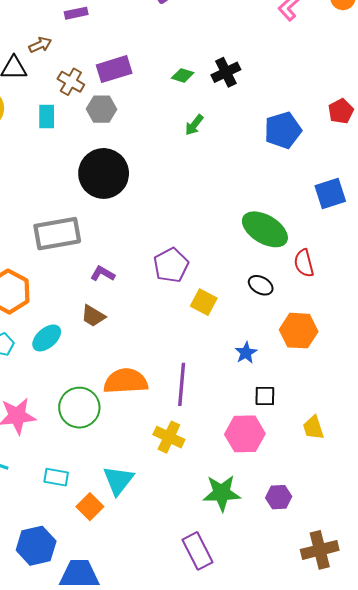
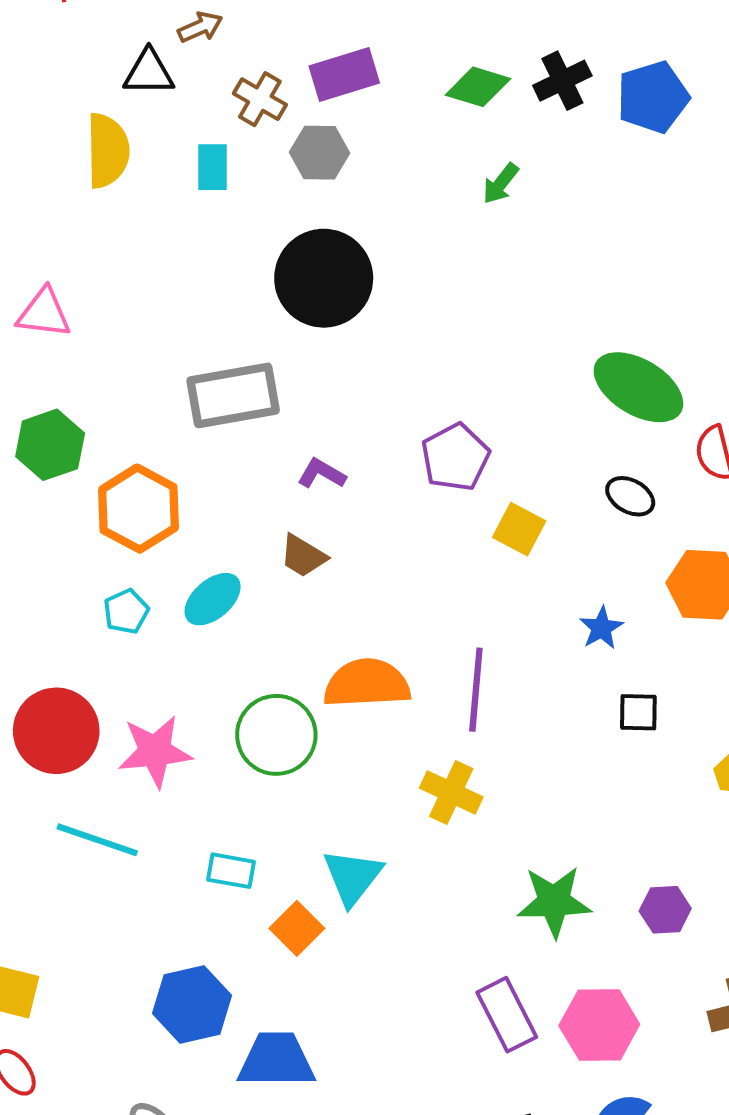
green diamond: (183, 75) -> (478, 87), size x1.4
blue pentagon: (283, 130) -> (653, 97), moved
pink hexagon: (245, 434) -> (599, 1025), moved

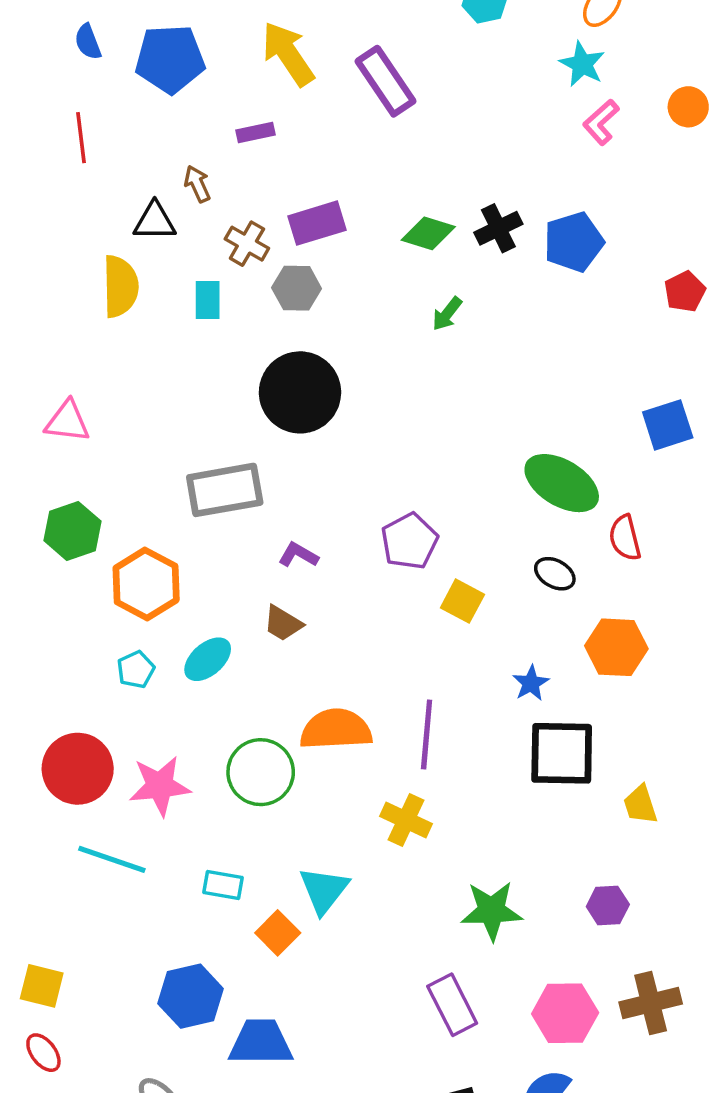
brown arrow: (200, 27) -> (197, 184), turned -90
black square: (638, 712) -> (562, 753), size x2.0
purple hexagon: (665, 910) -> (608, 906), moved
pink hexagon: (599, 1025) -> (565, 1013), moved

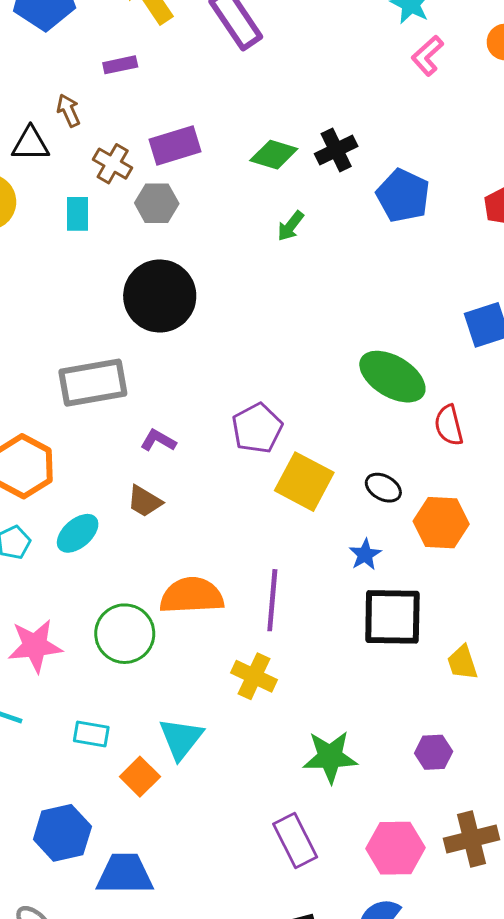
blue pentagon: (574, 242) -> (403, 196), moved, turned -30
black ellipse: (555, 574) -> (383, 488), moved
yellow square: (462, 601) -> (304, 482), size x1.5

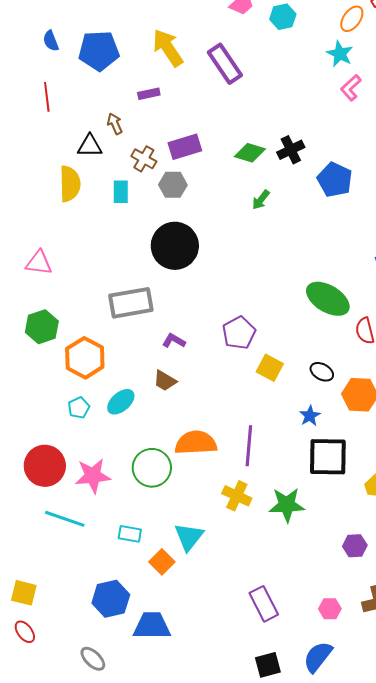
yellow square: (304, 482) -> (270, 368), size x0.7
green star: (330, 757) -> (287, 505), moved
pink hexagon: (395, 848) -> (330, 609), size x0.6

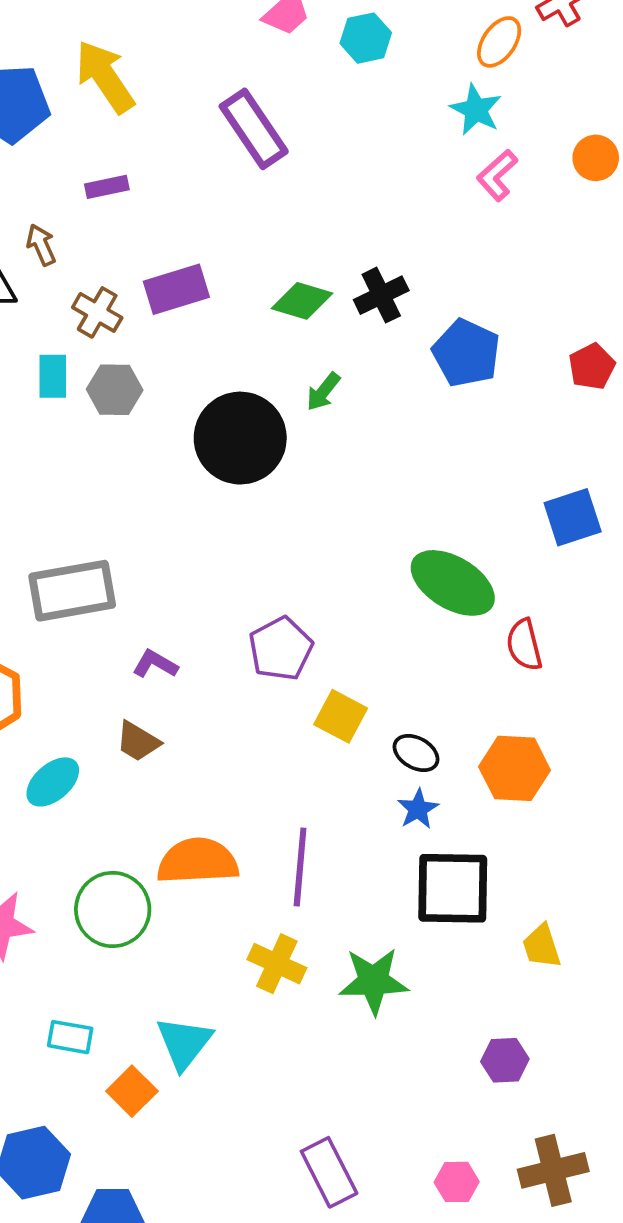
yellow arrow: (168, 48) -> (105, 77), moved
gray hexagon: (173, 185) -> (115, 390), moved
black circle: (175, 246) -> (240, 438), moved
black ellipse: (322, 372) -> (416, 753), moved

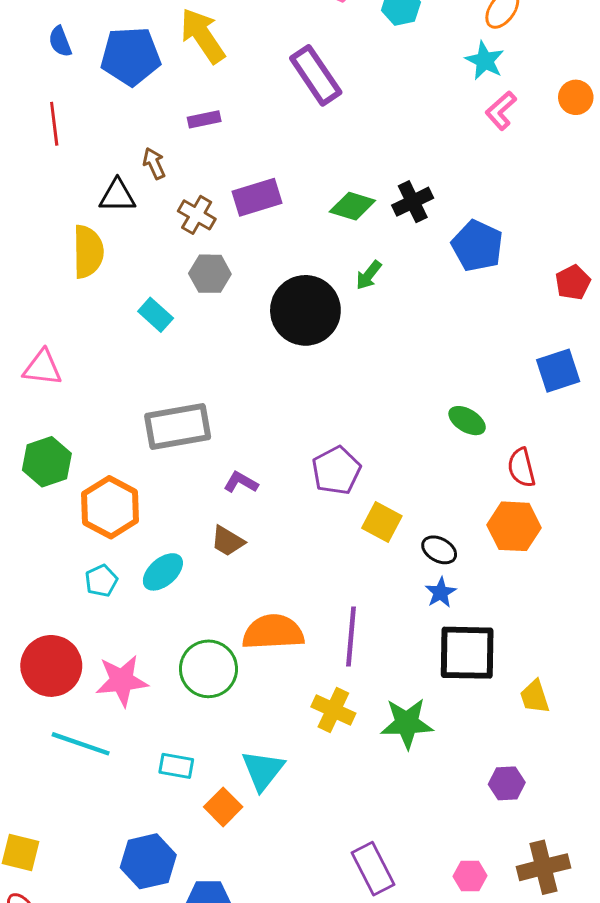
red pentagon: (592, 367) -> (573, 282), moved
cyan rectangle: (53, 376) -> (156, 315), moved, turned -48
green ellipse: (453, 583) -> (467, 421), size x0.6
orange hexagon: (515, 768) -> (514, 526), moved

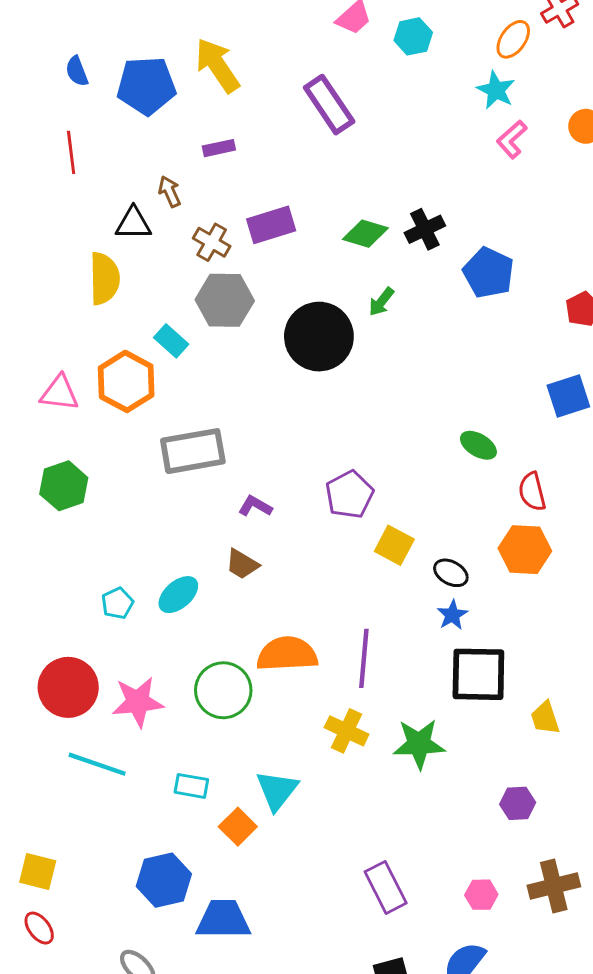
gray hexagon: (210, 274) -> (225, 300), size x1.4
orange hexagon: (110, 507) -> (126, 381), moved

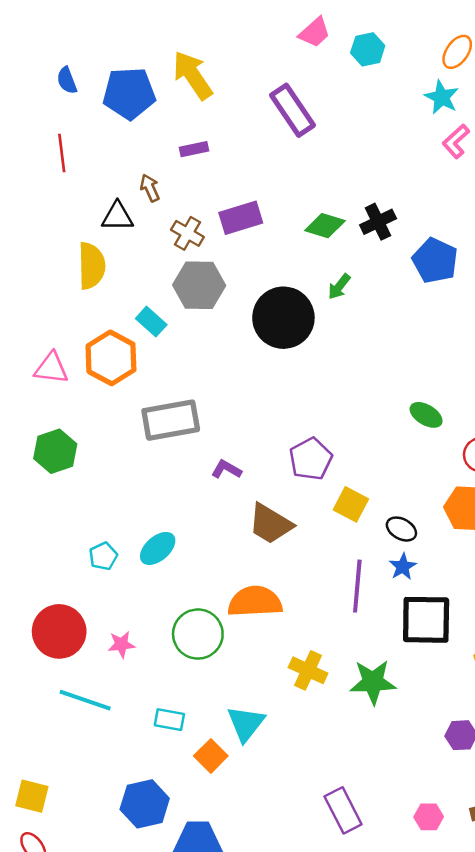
brown trapezoid: (242, 564) -> (270, 524), moved, size x1.5
purple line: (364, 658) -> (357, 586), moved
pink star: (138, 702) -> (121, 644), size x0.6

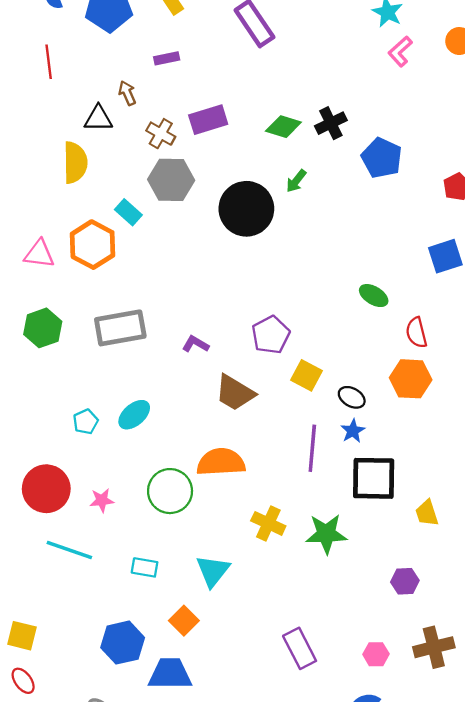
gray rectangle: (171, 420) -> (120, 328), moved
orange square: (211, 756) -> (184, 621), moved

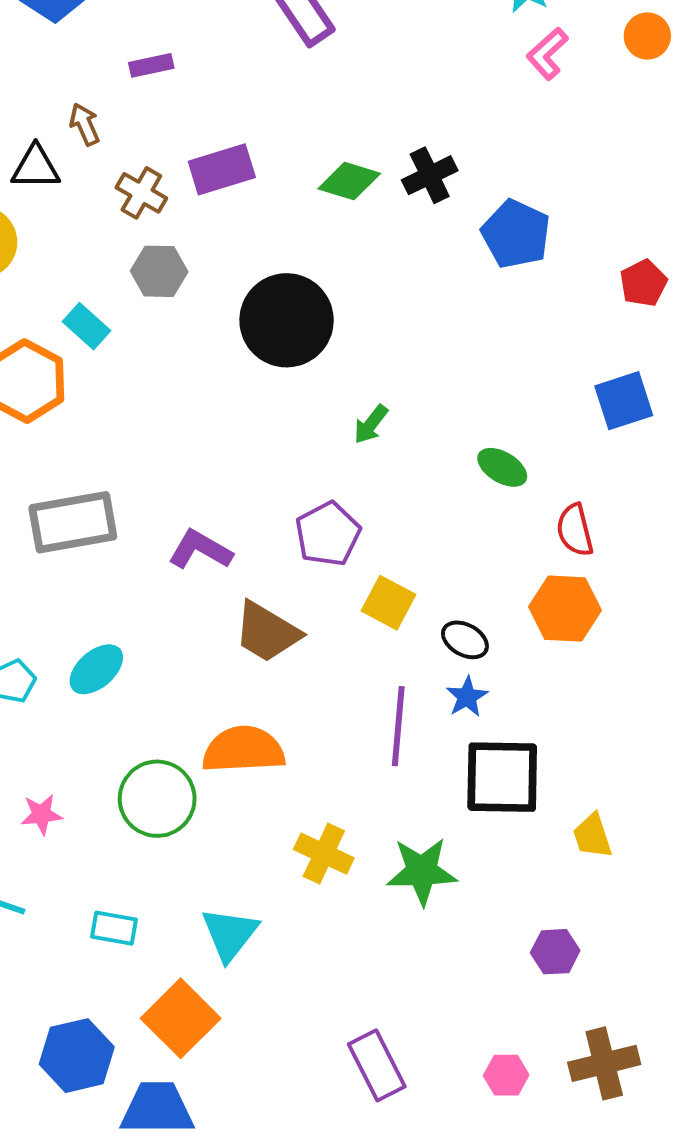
gray hexagon: (171, 180) -> (159, 271), size x0.7
green arrow: (296, 181) -> (371, 424), moved
purple L-shape: (195, 344) -> (200, 550), size x1.4
orange square: (184, 621) -> (181, 1018), size x1.5

